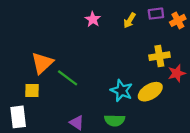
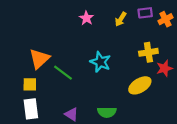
cyan star: (122, 91) -> (100, 62), moved
white rectangle: (18, 117) -> (31, 109), moved

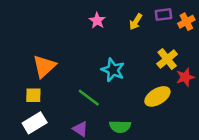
yellow cross: (148, 52) -> (167, 59), turned -30
green line: (63, 73) -> (89, 98), moved
white rectangle: (31, 109) -> (35, 123), turned 66

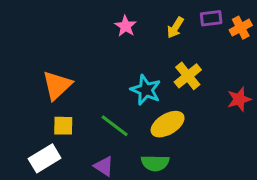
yellow cross: (167, 59) -> (188, 76), moved
yellow square: (33, 95) -> (63, 126), moved
yellow ellipse: (157, 96) -> (168, 124), moved

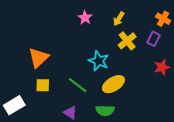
purple rectangle: (211, 18) -> (154, 39), moved, turned -56
orange cross: (241, 28) -> (163, 19), turned -32
yellow cross: (188, 76) -> (127, 41), moved
white rectangle: (45, 158) -> (14, 105), moved

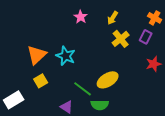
cyan star: (99, 61) -> (66, 56), moved
yellow square: (43, 85) -> (41, 81), turned -32
green line: (78, 85) -> (83, 89), moved

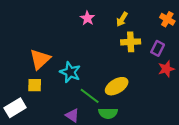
purple rectangle: (146, 37) -> (158, 48), moved
yellow cross: (121, 39) -> (131, 42), turned 36
cyan star: (66, 56) -> (70, 72), moved
yellow square: (41, 81) -> (35, 85), moved, turned 32

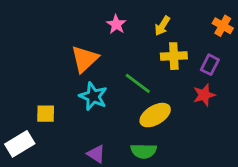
orange triangle: (40, 59) -> (85, 59), moved
red star: (166, 69) -> (204, 95), moved
green line: (90, 96) -> (138, 83), moved

